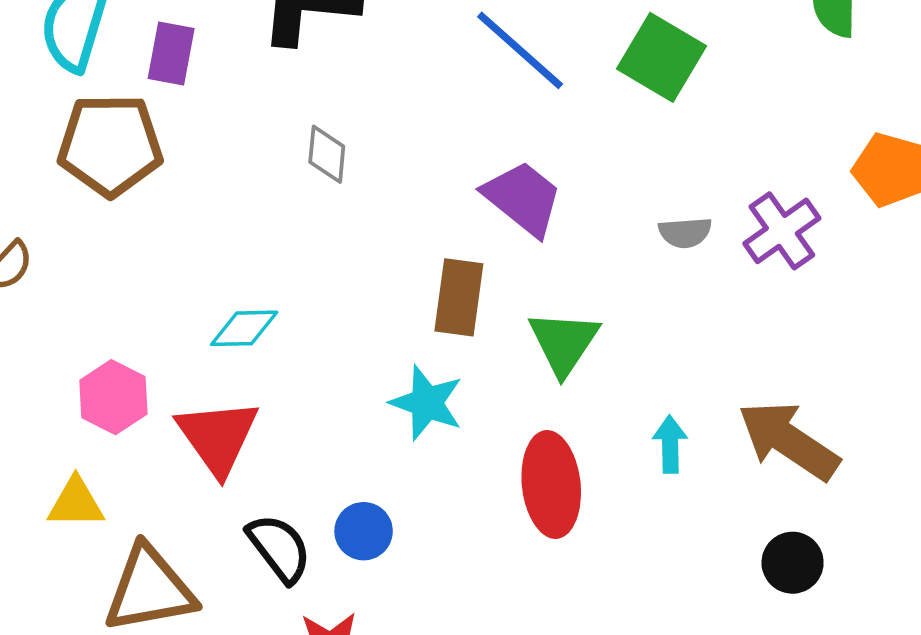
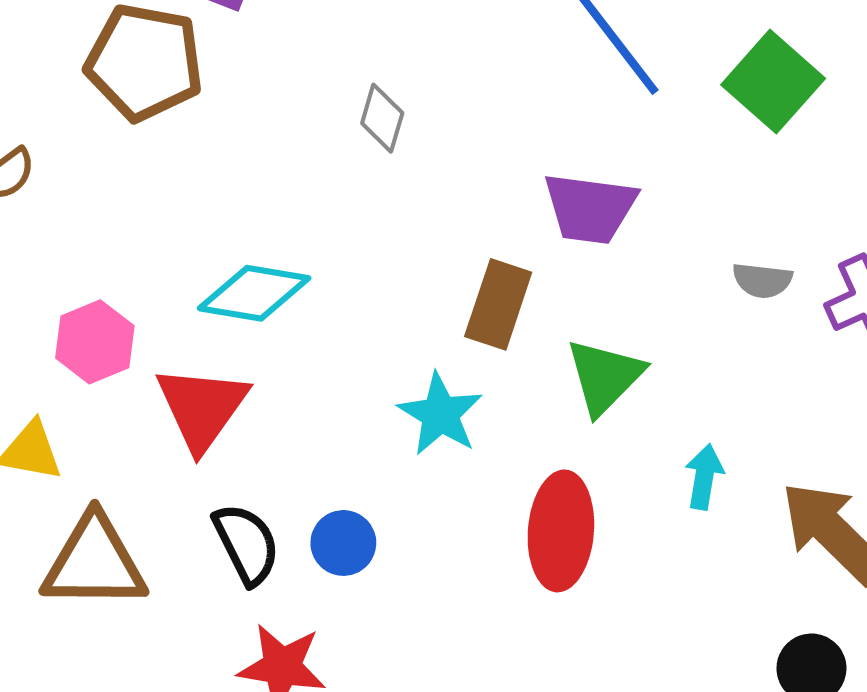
purple trapezoid: (523, 198) -> (590, 208), turned 138
cyan diamond: (244, 328) -> (254, 293), size x1.4
cyan arrow: (670, 444) -> (704, 477), moved

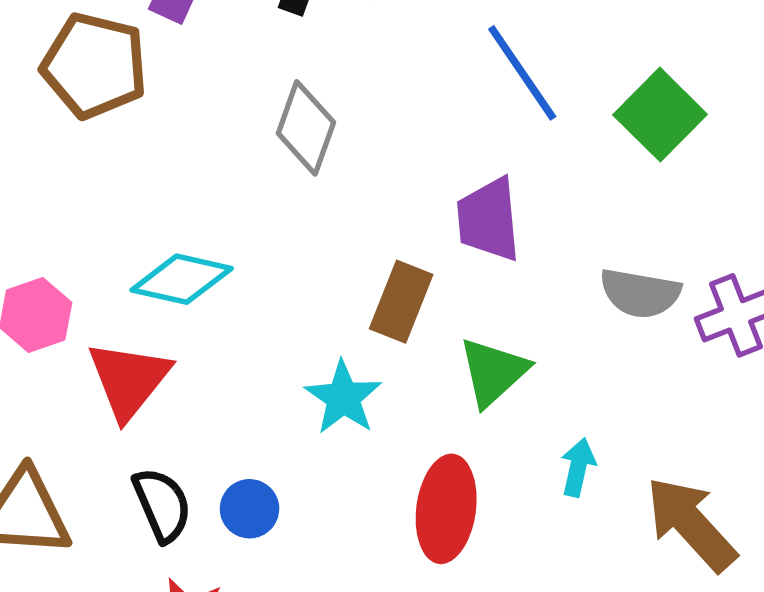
gray diamond: (382, 118) -> (306, 128), size x1.5
purple trapezoid: (590, 208) -> (489, 219), turned 74
gray semicircle: (762, 280) -> (640, 293), size x1.5

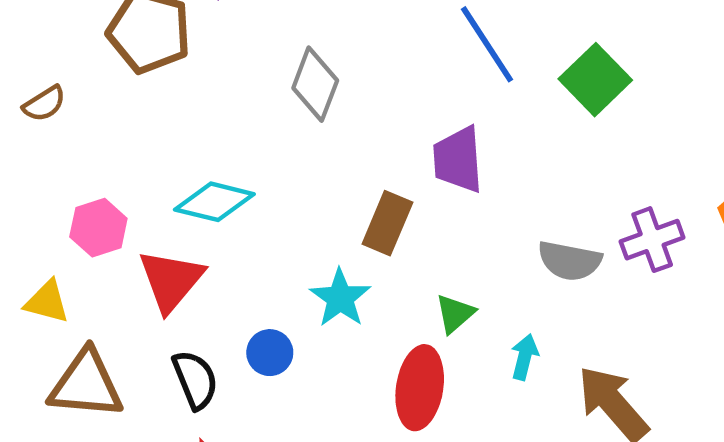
gray semicircle: (640, 293) -> (570, 261), moved
green triangle: (493, 372) -> (455, 314), moved, size x0.7
blue circle: (250, 509) -> (270, 353), moved

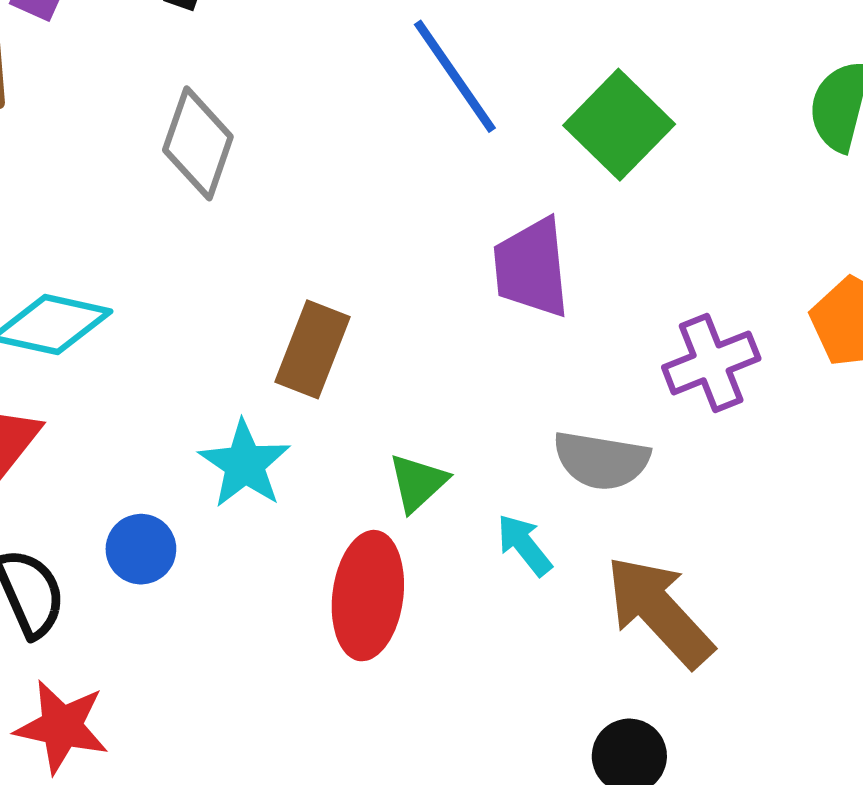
purple trapezoid: (458, 160) -> (531, 268), moved
gray semicircle: (570, 261) -> (601, 460), moved
cyan arrow: (525, 357) -> (524, 545), turned -51

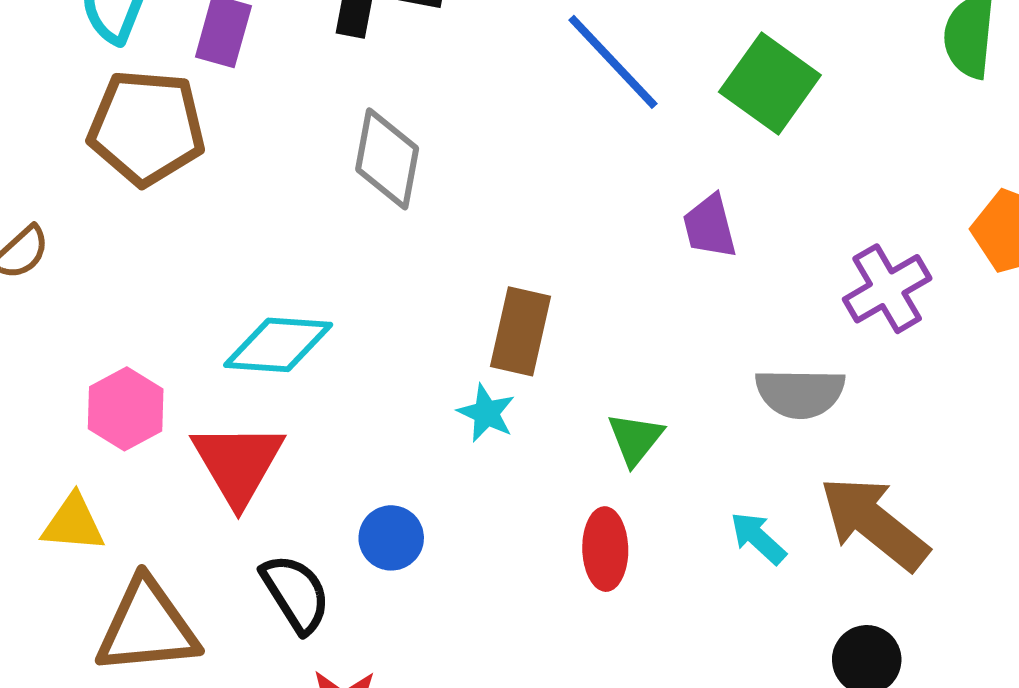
purple trapezoid: (531, 268) -> (710, 226), size x0.7
cyan star: (245, 464) -> (486, 413), moved, size x0.7
cyan arrow: (524, 545) -> (758, 538), moved
red ellipse: (368, 596) -> (605, 549), size x0.7

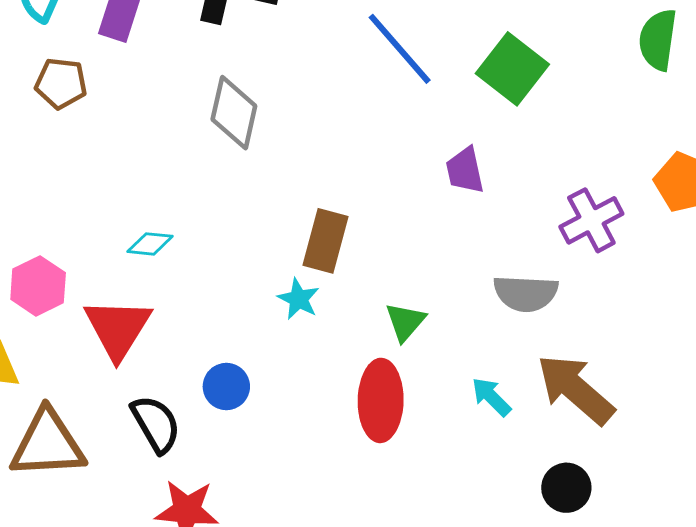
brown pentagon: (147, 128) -> (61, 83), size x0.6
cyan diamond: (278, 345) -> (150, 244), size x0.6
red ellipse: (605, 549) -> (381, 400), size x1.4

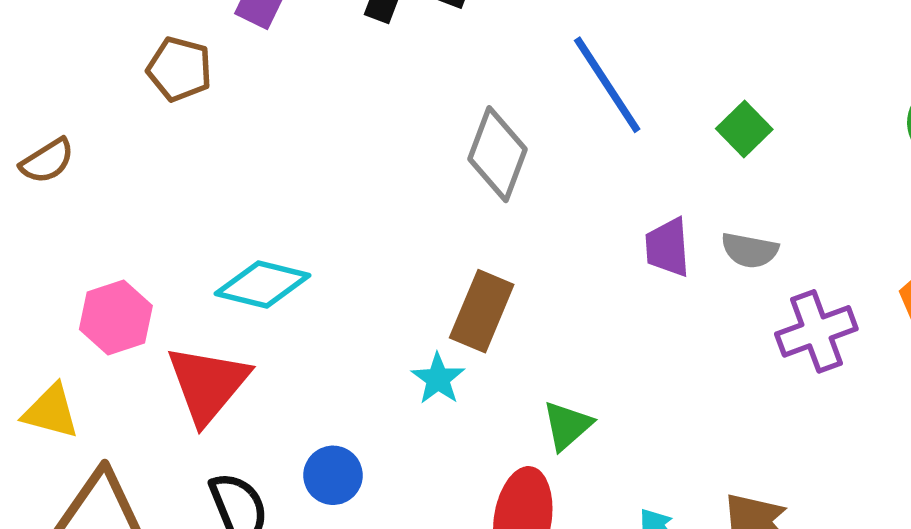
green square: (512, 69) -> (744, 129), size x0.6
gray diamond: (234, 113) -> (497, 154), moved
cyan diamond: (150, 244) -> (263, 285), size x1.6
gray semicircle: (526, 293) -> (750, 250), moved, size x0.7

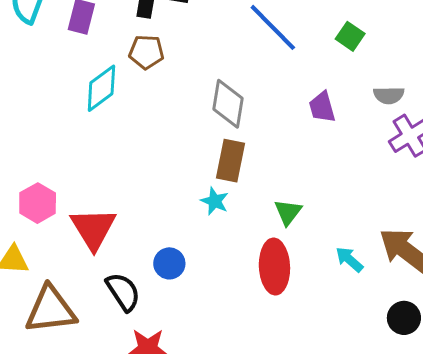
brown pentagon: (180, 69) -> (146, 52), moved
gray diamond: (497, 154) -> (228, 104), moved
gray semicircle: (750, 250) -> (389, 95), moved
cyan diamond: (263, 285) -> (101, 88), moved, turned -39

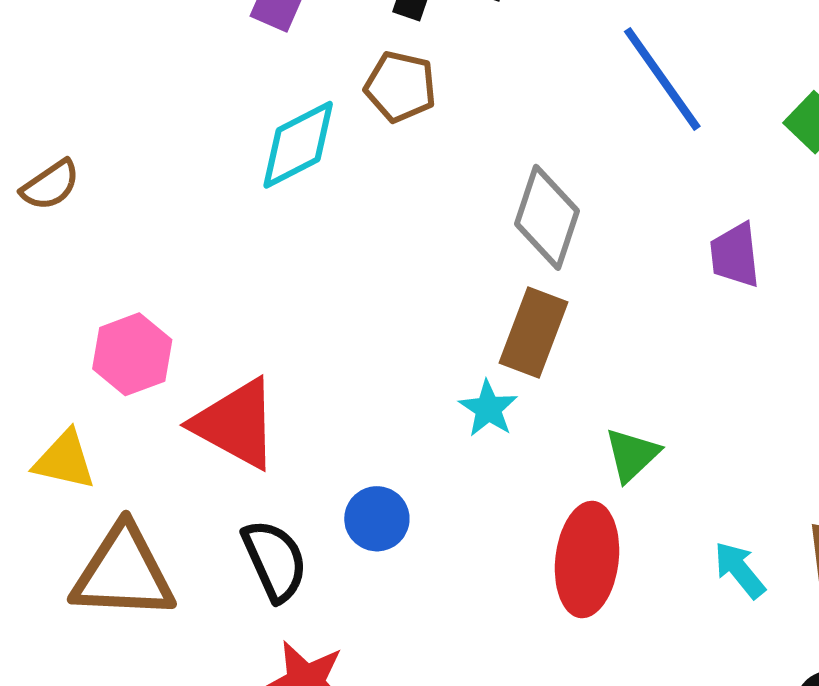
red triangle: (93, 229) -> (236, 424), turned -39

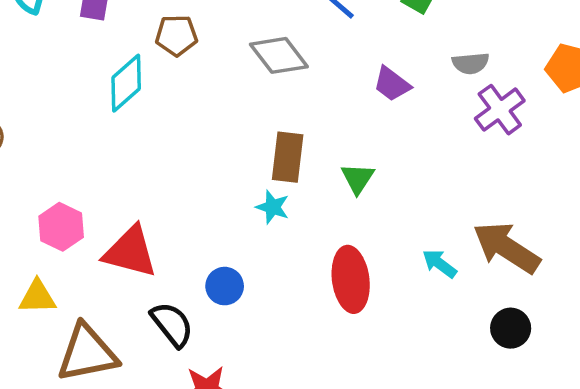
gray diamond: (547, 217) -> (279, 55), moved, turned -42
purple trapezoid: (735, 255) -> (392, 84), turned -33
green triangle: (632, 455) -> (358, 178), moved

